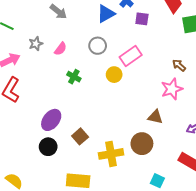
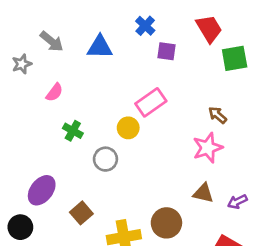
blue triangle: (106, 14) -> (100, 47), moved, turned 30
gray star: (36, 44) -> (22, 64), moved
gray circle: (98, 46) -> (105, 159), moved
brown triangle: (155, 117) -> (203, 193), moved
black circle: (48, 147) -> (20, 227), moved

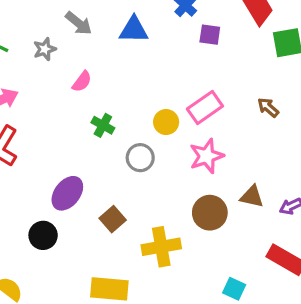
pink rectangle: (151, 102) -> (205, 107), moved
pink star: (208, 148) -> (207, 156), moved
brown circle: (166, 223) -> (210, 213), moved

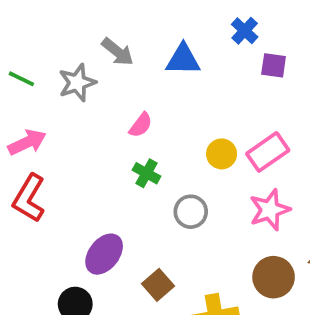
gray star: (45, 49) -> (77, 83), size x1.4
pink semicircle: (82, 82) -> (141, 125), moved
yellow circle: (166, 122) -> (222, 154), moved

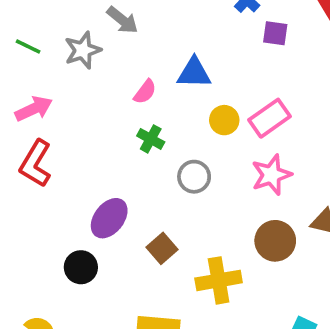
blue triangle: (183, 60) -> (194, 73), moved

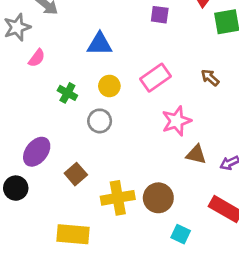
pink semicircle: (145, 92) -> (37, 58), moved
yellow circle: (224, 120) -> (109, 86), moved
pink star: (271, 175) -> (176, 121), moved
brown circle: (275, 241) -> (158, 198), moved

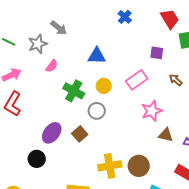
purple square: (160, 15) -> (157, 53), moved
green cross: (67, 93) -> (74, 91), size x1.5
brown square: (76, 174) -> (80, 134), moved

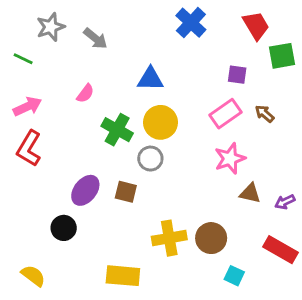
blue cross: (125, 17) -> (191, 23), size x1.5
gray star: (38, 44) -> (51, 27), moved
pink rectangle: (137, 80) -> (226, 114), moved
yellow circle: (104, 86) -> (161, 122), size x1.5
brown square: (80, 134) -> (126, 192), turned -35

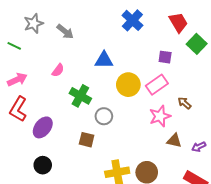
green square: (282, 56) -> (197, 44), turned -36
brown arrow: (265, 114) -> (184, 103), moved
yellow circle: (161, 122) -> (128, 85), moved
purple ellipse: (85, 190) -> (43, 127), moved

